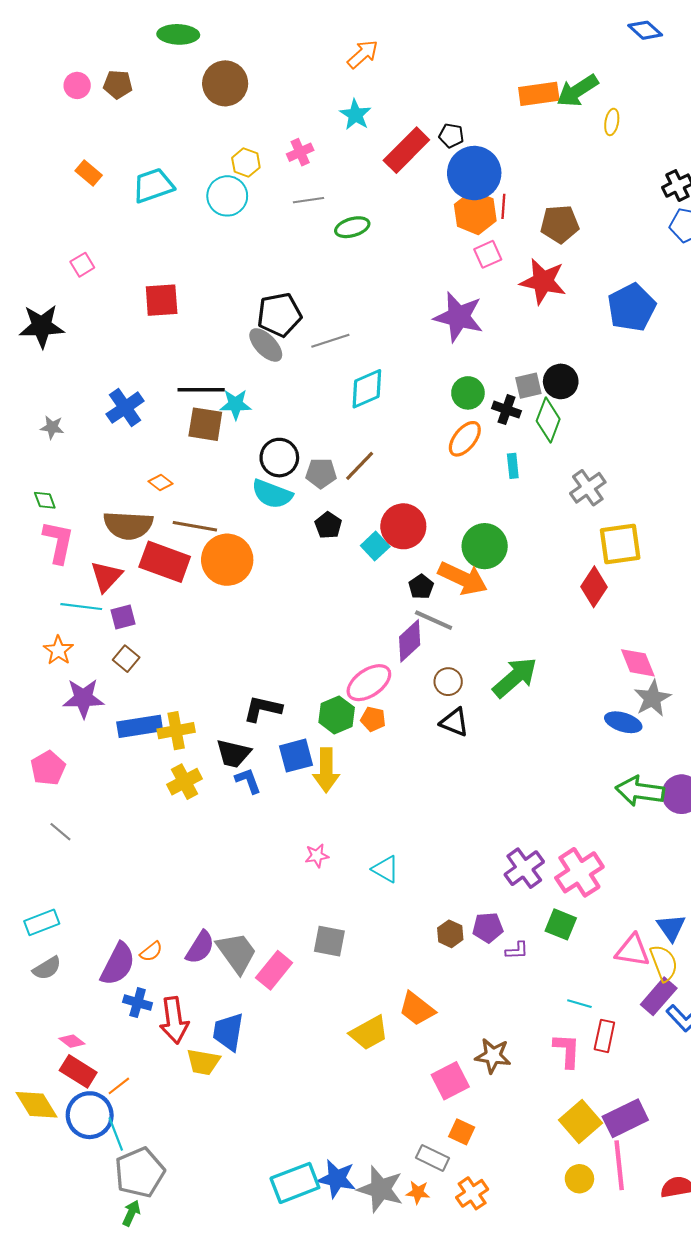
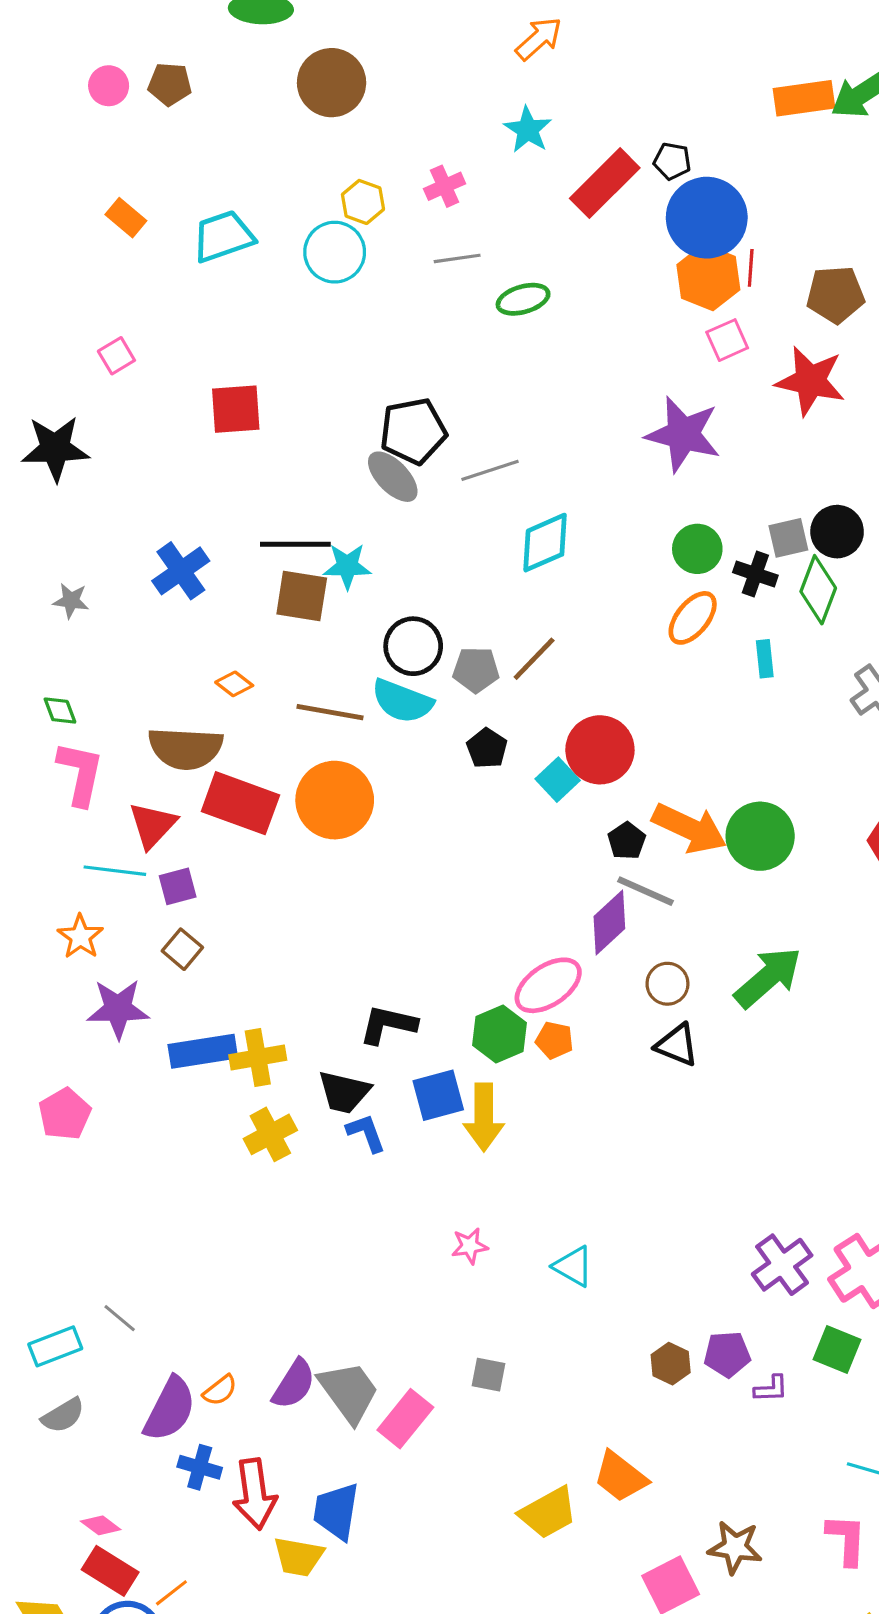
brown line: (195, 526) -> (330, 712), moved
green circle: (485, 546) -> (760, 836), moved
gray line: (60, 832) -> (120, 1318), moved
gray square: (329, 941) -> (489, 1375), size x0.7

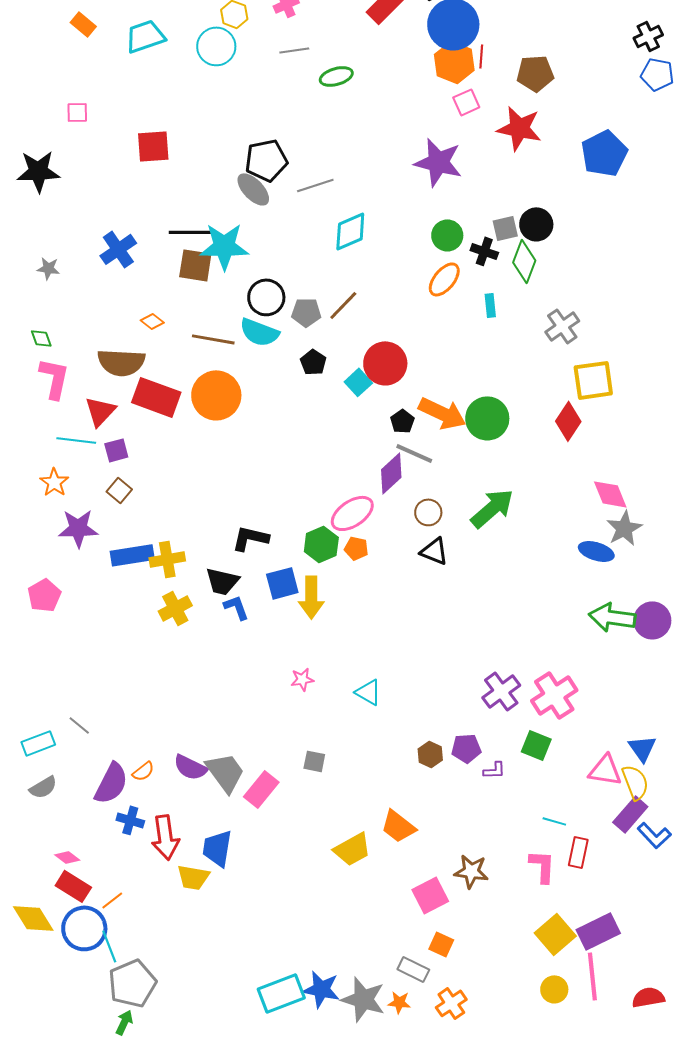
pink square: (116, 356) -> (77, 112), turned 30
cyan star: (347, 566) -> (224, 246), size x1.6
purple semicircle: (294, 1384) -> (190, 767), turned 84

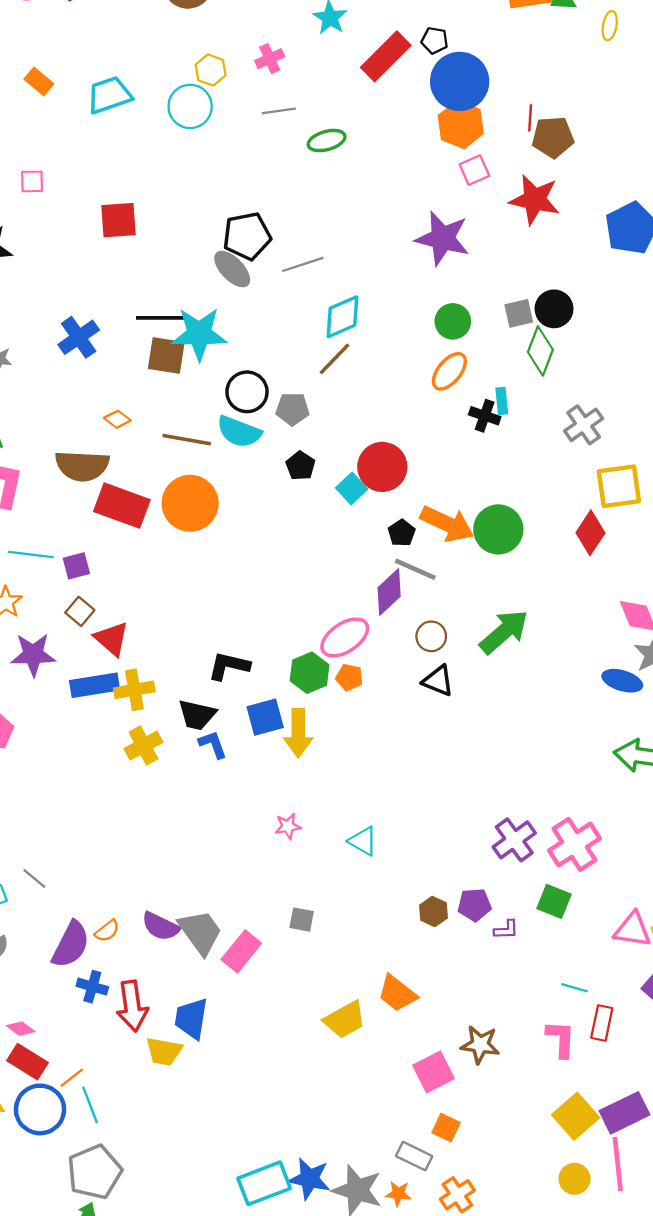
red line: (481, 56) -> (530, 118), moved
black cross: (484, 251) -> (485, 416), moved
brown line: (343, 305) -> (335, 359), moved
red triangle: (100, 411) -> (112, 639), moved, turned -32
cyan line: (109, 946) -> (90, 1105), moved

